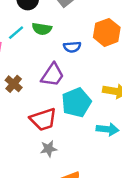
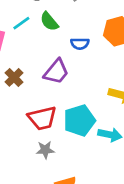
green semicircle: (42, 29) -> (49, 21), turned 36
cyan pentagon: (76, 102) -> (79, 120), moved

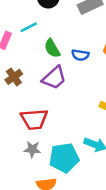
green semicircle: (49, 21) -> (52, 48), moved
cyan pentagon: (79, 120) -> (64, 158), moved

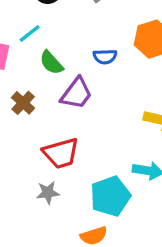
green semicircle: (52, 48) -> (51, 63), moved
gray star: (32, 149) -> (48, 193), moved

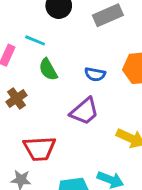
cyan line: (30, 33) -> (35, 40), turned 48
purple trapezoid: (76, 93) -> (84, 111), moved

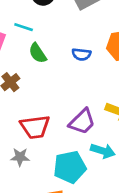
purple trapezoid: (84, 111) -> (82, 122), moved

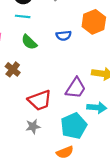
cyan line: (24, 27) -> (23, 16), moved

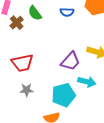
brown cross: (13, 69) -> (17, 23), moved
red trapezoid: (40, 100) -> (22, 63), moved

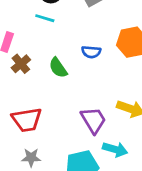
green semicircle: (35, 13) -> (58, 68), moved
purple trapezoid: (70, 61) -> (93, 120), turned -75

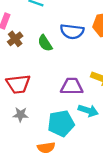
blue semicircle: (91, 52) -> (72, 31), size x1.5
purple trapezoid: (93, 120) -> (72, 86), turned -60

